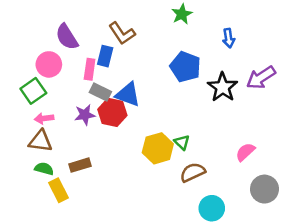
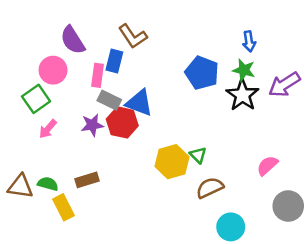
green star: (182, 14) -> (244, 70), moved, turned -30
pink arrow: (44, 118) -> (48, 129), turned -42
brown triangle: (40, 141) -> (20, 186), moved

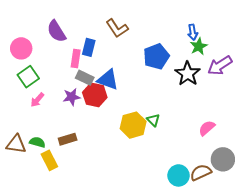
brown L-shape: (133, 36) -> (117, 28), moved
pink circle: (53, 70) -> (21, 48), moved
green star: (244, 70) -> (199, 46), moved, turned 30
blue pentagon: (202, 73) -> (156, 56), turned 30
brown semicircle: (210, 188) -> (201, 172), moved

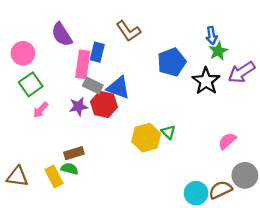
pink rectangle: (76, 58) -> (83, 64), size x1.4
green semicircle: (37, 142) -> (70, 169), moved
brown triangle: (16, 144) -> (17, 176), moved

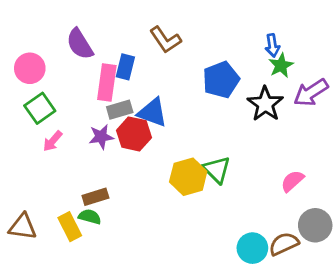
gray rectangle: (93, 85) -> (120, 110), turned -42
green triangle: (168, 132) -> (217, 170), size x1.5

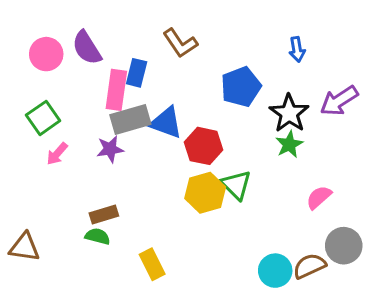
green star: (281, 65) -> (289, 144), moved
pink circle: (30, 68) -> (46, 54), moved
gray rectangle: (120, 110) -> (130, 119), size x1.4
red hexagon: (134, 134) -> (204, 146), moved
yellow rectangle: (70, 227) -> (152, 264), moved

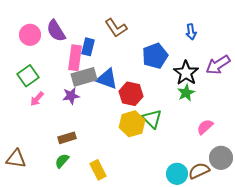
green semicircle: (98, 236) -> (62, 161), moved, turned -63

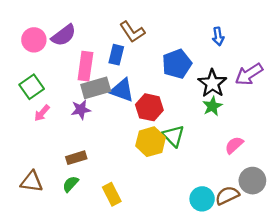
purple semicircle: (56, 31) -> (64, 35), turned -95
blue rectangle: (88, 47) -> (116, 55), moved
brown triangle: (16, 159) -> (32, 182), moved

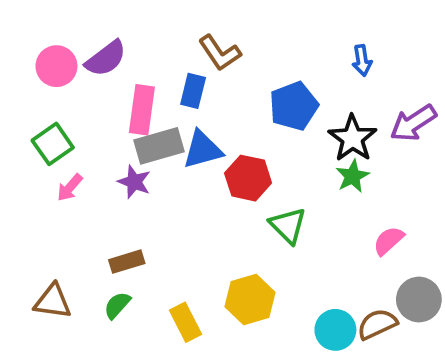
blue triangle: (122, 90) -> (203, 150), turned -35
purple star: (81, 110) -> (134, 182), turned 30
yellow hexagon: (151, 142) -> (250, 300), moved

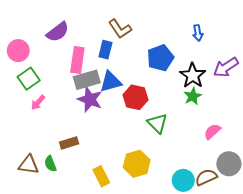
pink circle: (56, 66) -> (18, 51), moved
purple star: (134, 182) -> (90, 99), moved, size x1.4
green semicircle: (117, 305) -> (50, 164), moved, turned -63

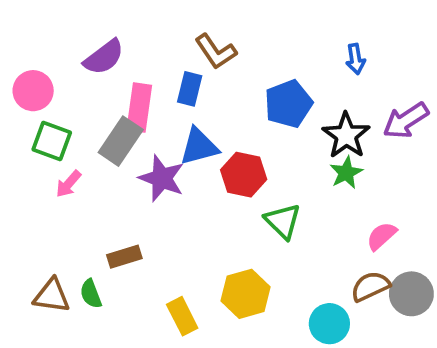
green square: (29, 79) -> (52, 141), turned -35
gray rectangle: (87, 80) -> (121, 141), moved, turned -40
brown semicircle: (206, 177) -> (370, 286), moved

